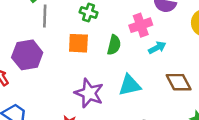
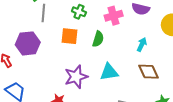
pink cross: (141, 25) -> (114, 16), moved
cyan arrow: (157, 48) -> (142, 44), moved, turned -40
purple star: (89, 93) -> (76, 77), turned 30

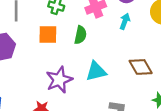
cyan arrow: (142, 44) -> (125, 21), moved

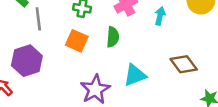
orange square: (48, 35) -> (77, 41), turned 30

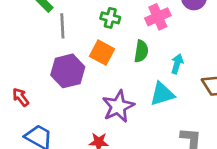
cyan arrow: (160, 16) -> (177, 64), moved
purple hexagon: (27, 61) -> (68, 71), moved

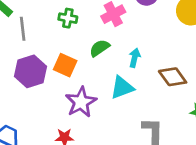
green semicircle: (141, 51) -> (99, 48), turned -130
orange square: (102, 53) -> (65, 65), moved

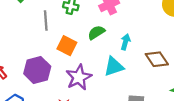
gray line: (23, 29) -> (46, 20), moved
purple hexagon: (30, 71) -> (37, 70), moved

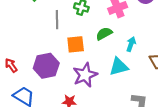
orange square: (67, 46) -> (76, 44), turned -36

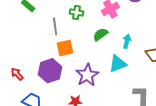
orange square: (76, 44) -> (65, 48), moved

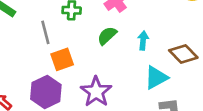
cyan triangle: (118, 64) -> (156, 78), moved

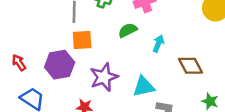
cyan triangle: (156, 78) -> (144, 86), moved

